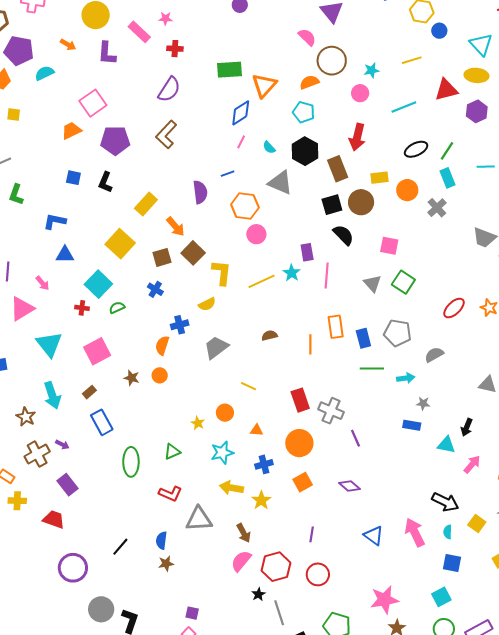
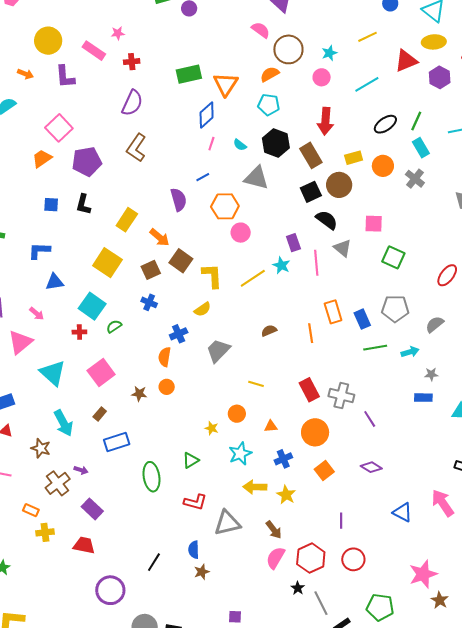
gray triangle: (372, 283) -> (343, 248), moved
blue rectangle: (102, 422) -> (117, 442), turned -70

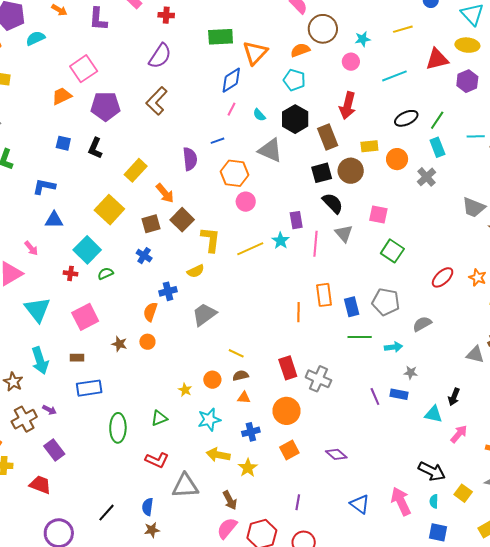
brown semicircle: (269, 331) -> (241, 376), moved
brown rectangle: (100, 414) -> (77, 358), turned 40
purple line: (370, 419) -> (375, 396), moved

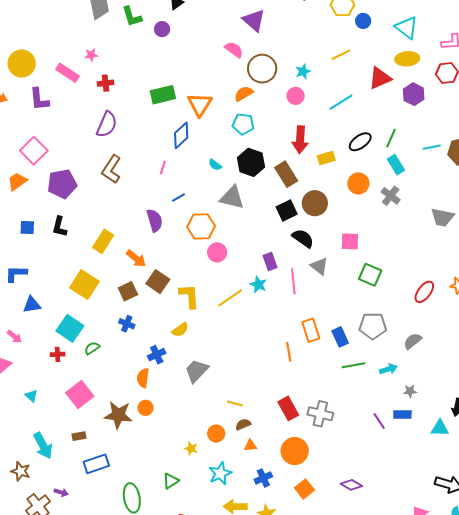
pink line: (231, 109) -> (163, 168), moved
yellow rectangle: (369, 146) -> (326, 158), moved
cyan triangle: (37, 309) -> (31, 396), size x0.5
brown star: (119, 344) -> (118, 415), size x1.8

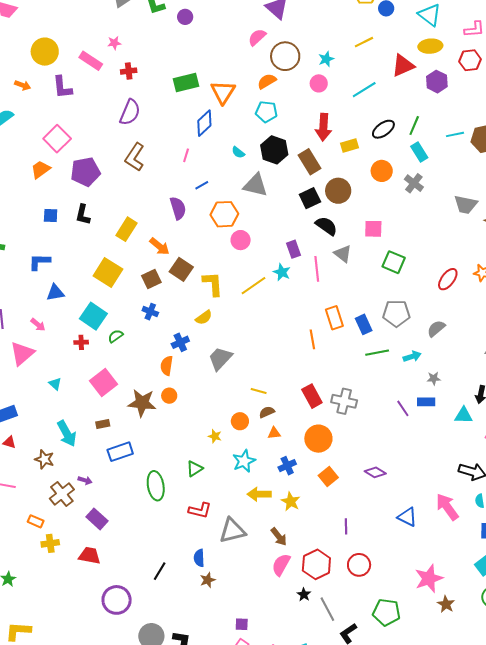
pink semicircle: (234, 50) -> (257, 37), turned -78

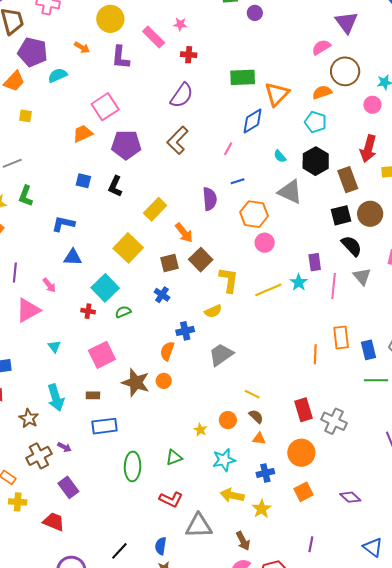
brown semicircle: (267, 412) -> (256, 416), turned 56

